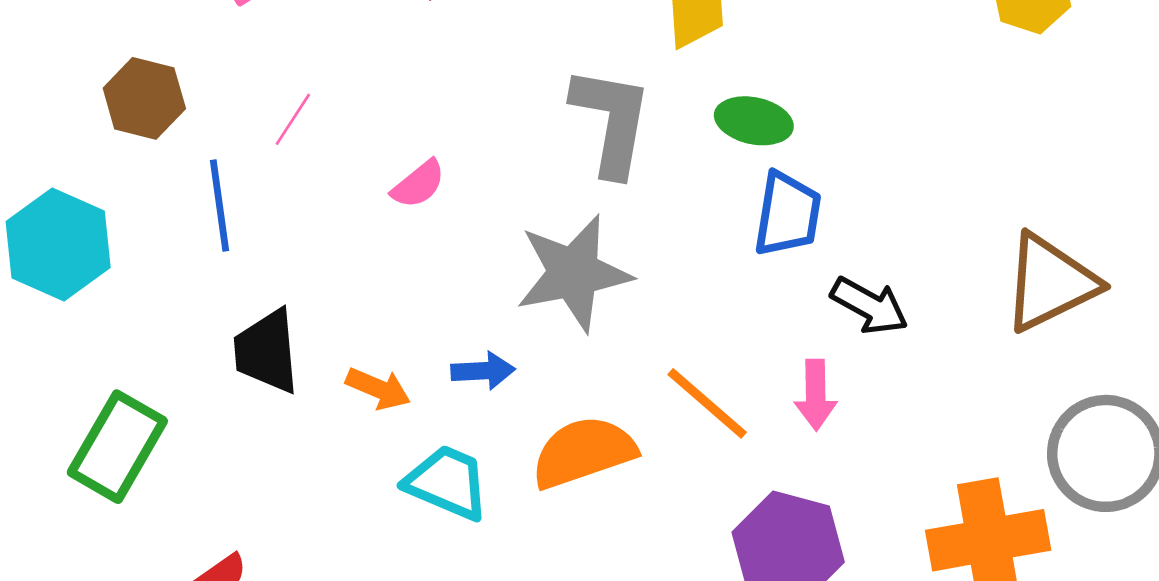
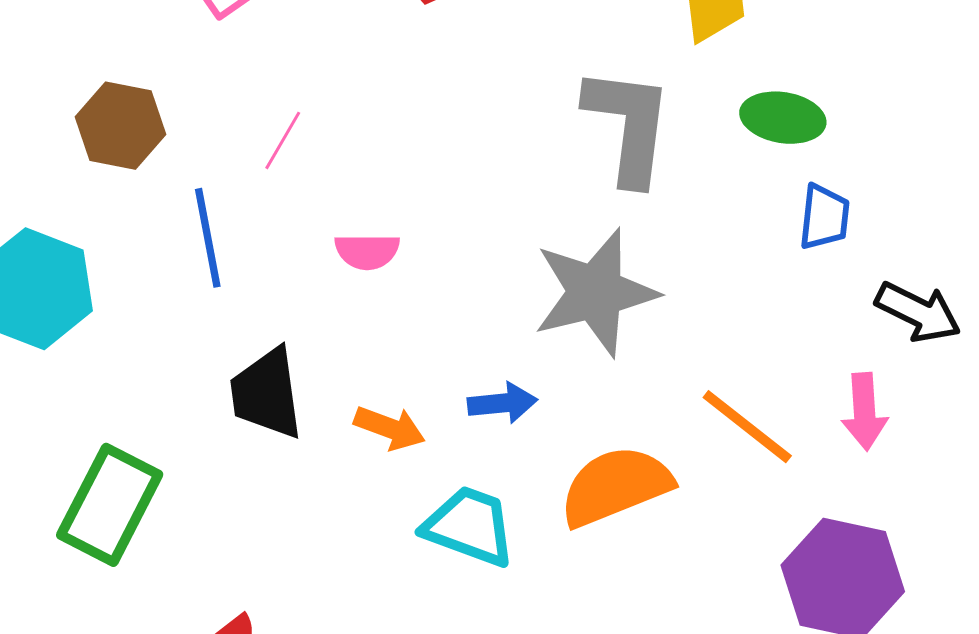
pink semicircle: (418, 184) -> (367, 251), moved, turned 42
blue trapezoid: (787, 214) -> (824, 217), size x0.7

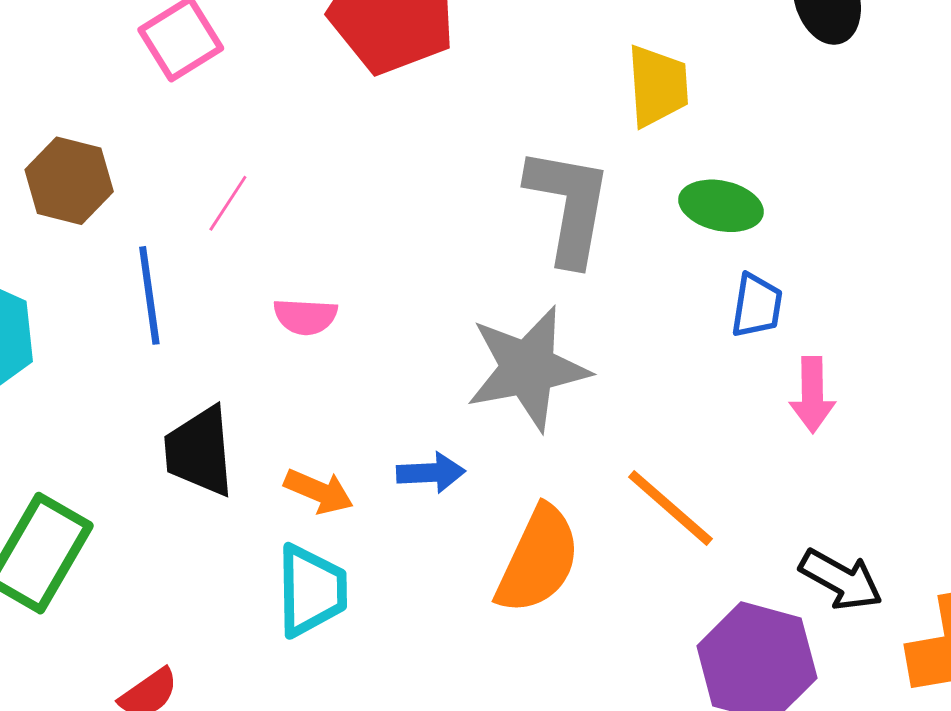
black arrow: (918, 312) -> (841, 580), moved
pink arrow: (864, 412) -> (812, 395), moved
orange semicircle: (616, 486) -> (538, 560), turned 134
cyan trapezoid: (469, 526) -> (311, 590), moved, turned 66

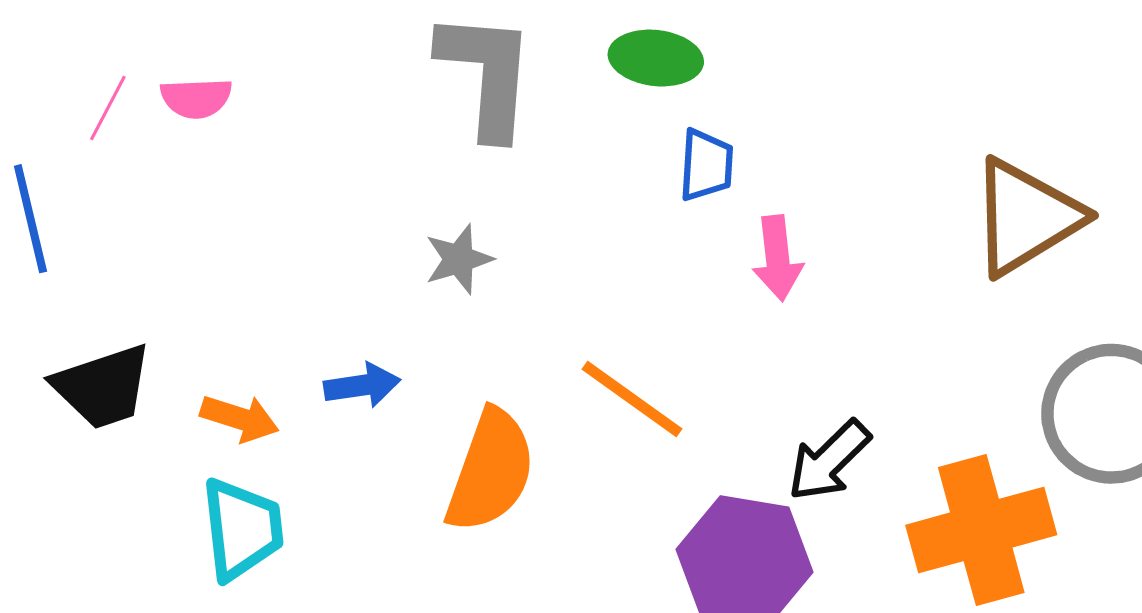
pink semicircle: (305, 317) -> (196, 98), moved
gray star: (528, 368) -> (459, 259), size x0.5
black trapezoid: (199, 451) -> (103, 387), turned -98
black arrow: (841, 580) -> (829, 460), turned 112

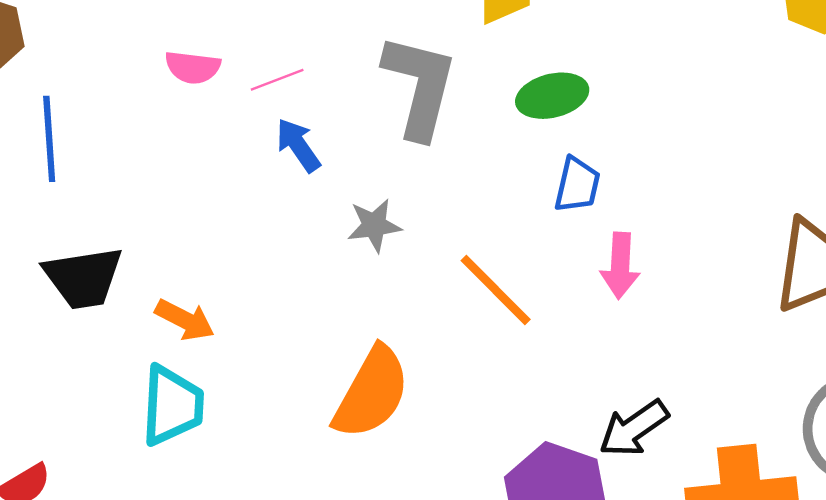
green ellipse: (656, 58) -> (552, 96), turned -30
pink line: (108, 108) -> (277, 80), moved, turned 32
blue arrow: (362, 385) -> (298, 145), moved, turned -126
orange line: (632, 399) -> (496, 290), moved

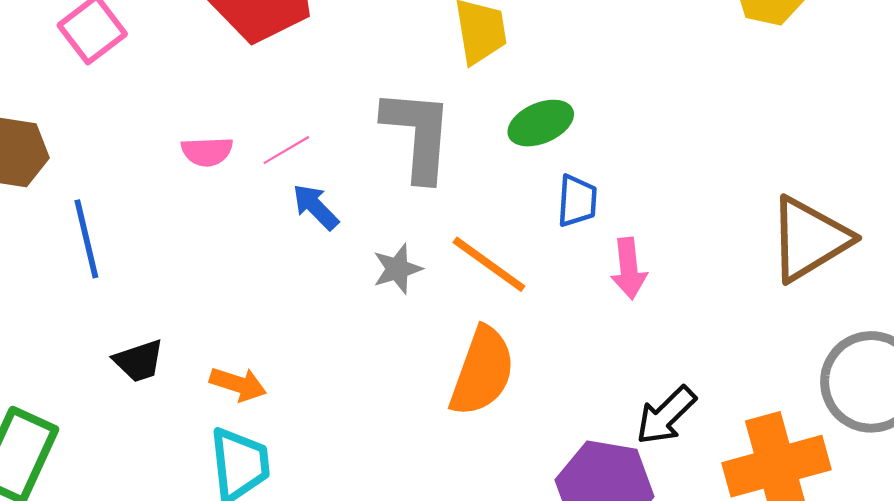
black trapezoid: (83, 278) -> (139, 361), size x0.7
orange line: (496, 290) -> (489, 264), moved
orange semicircle: (372, 393) -> (482, 371), moved

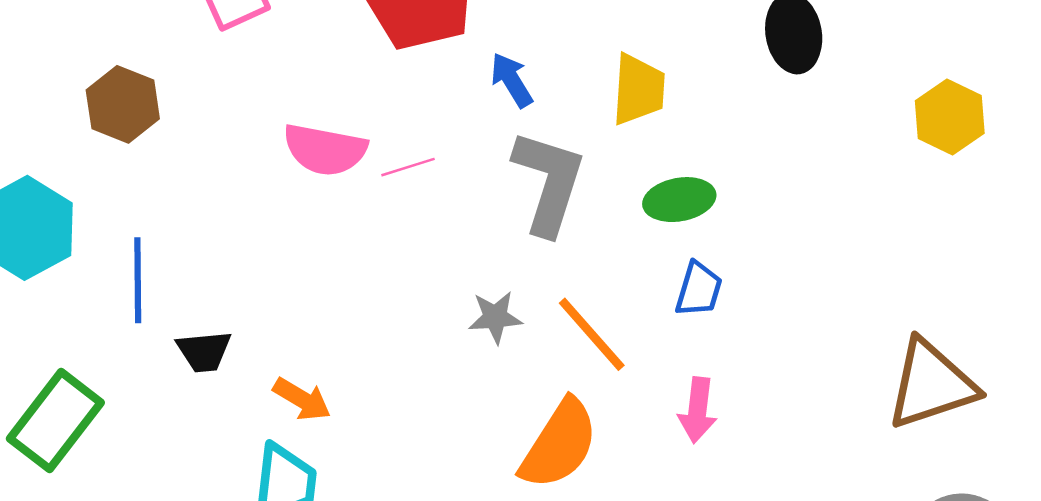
pink semicircle: (207, 152) -> (325, 150), size x1.5
blue arrow: (316, 207) -> (512, 80), moved
blue line: (86, 239) -> (138, 280), moved
pink arrow: (629, 268) -> (698, 410), moved

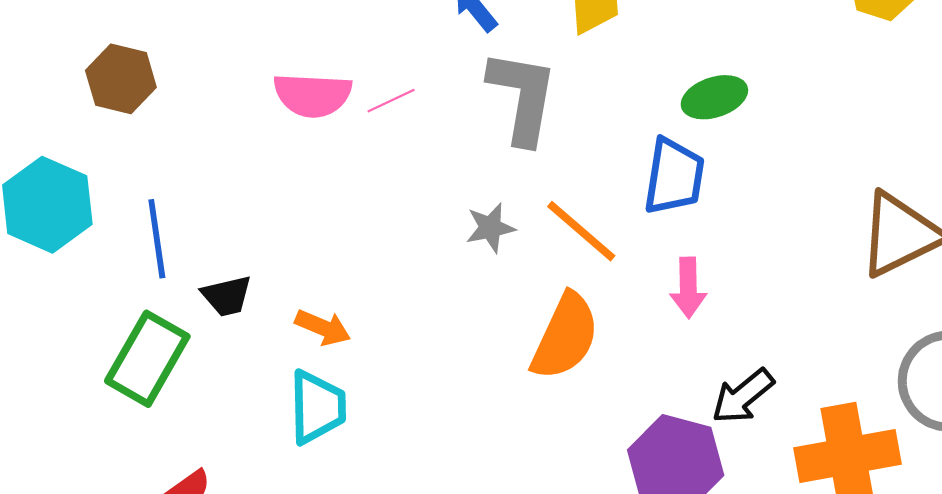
green ellipse: (679, 200) -> (714, 97), moved
blue trapezoid: (699, 289) -> (674, 176), size x1.5
green rectangle: (55, 421) -> (147, 359), moved

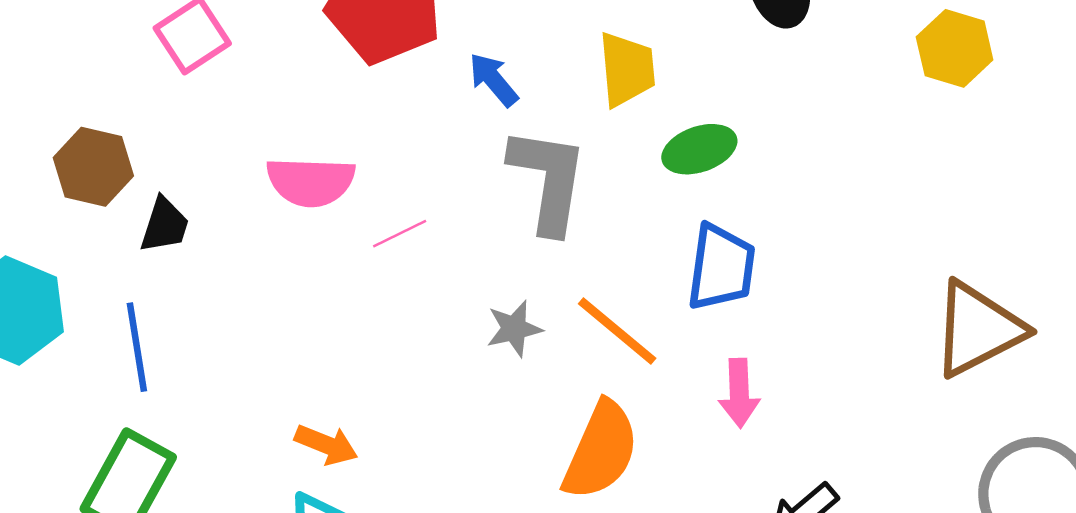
green ellipse: (714, 97) -> (699, 149), moved
pink line: (391, 101) -> (400, 234), moved
black trapezoid: (227, 296) -> (165, 225), moved, turned -58

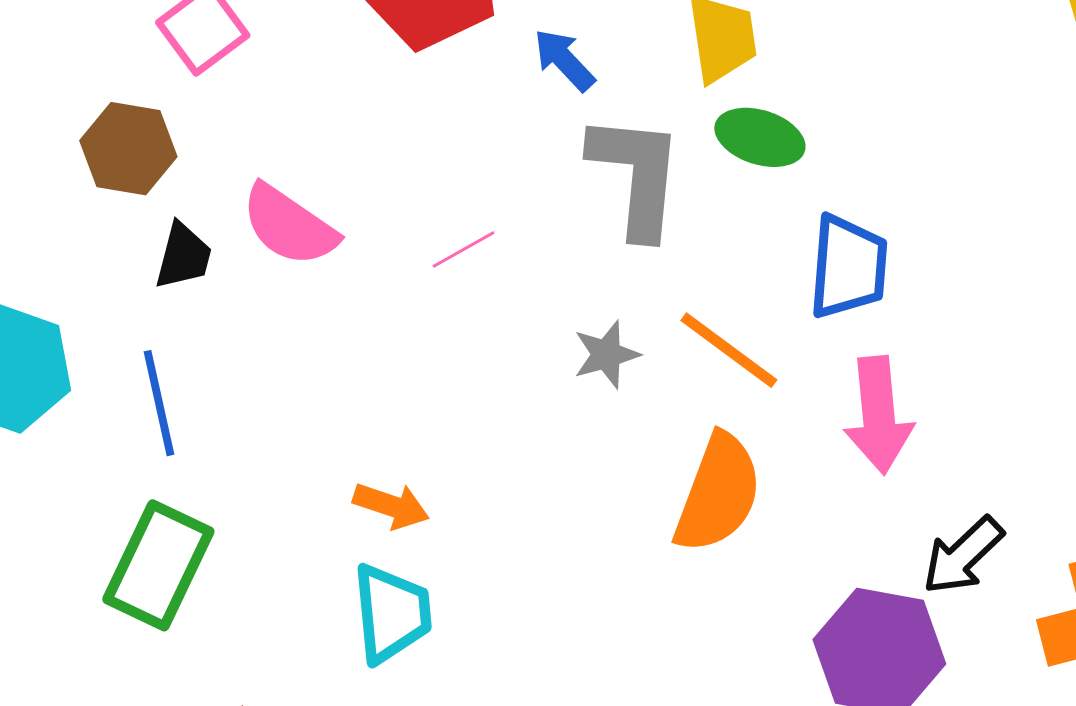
green ellipse: (699, 149) -> (760, 137), moved, turned 40
brown hexagon: (93, 167) -> (128, 149), moved
pink semicircle: (311, 182) -> (289, 225), moved, turned 36
pink arrow: (739, 393) -> (879, 415), size x1.4

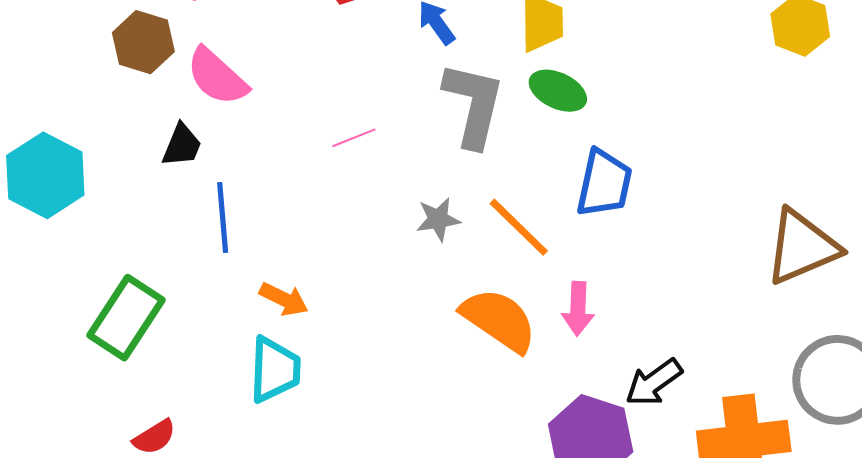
pink semicircle: (289, 225) -> (217, 77), moved
black trapezoid: (183, 256) -> (182, 145), moved
blue line: (159, 403) -> (223, 217), moved
pink arrow: (879, 415) -> (578, 309), moved, size x0.7
orange semicircle: (718, 493) -> (499, 320), turned -84

